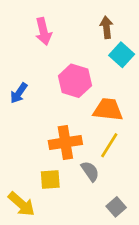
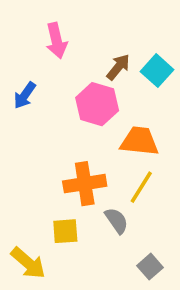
brown arrow: (107, 27) -> (118, 67), moved, turned 45
blue arrow: (19, 93) -> (25, 95), moved

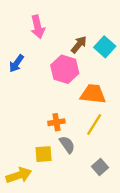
orange cross: (85, 184) -> (56, 122), size x0.6
gray semicircle: (116, 221) -> (67, 145), moved
yellow arrow: (28, 263) -> (19, 175), turned -60
gray square: (150, 267) -> (100, 167), moved

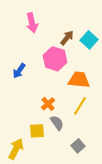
blue arrow: (16, 63) -> (19, 71), moved
orange cross: (56, 122) -> (48, 104), turned -32
gray square: (100, 167) -> (78, 146), moved
yellow arrow: (19, 175) -> (16, 149), turned -45

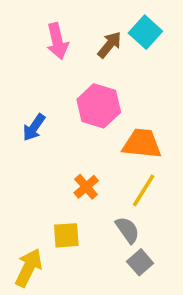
brown arrow: (67, 38) -> (109, 45), moved
cyan square: (89, 40) -> (145, 32), moved
gray semicircle: (57, 123) -> (127, 230), moved

